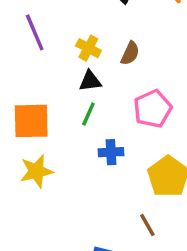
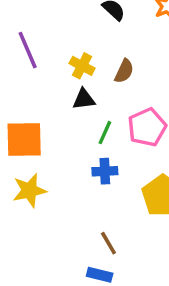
green line: (88, 114) -> (105, 133), moved
brown line: (147, 225) -> (108, 243), moved

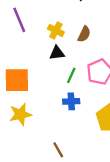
brown line: (108, 243) -> (58, 150), moved

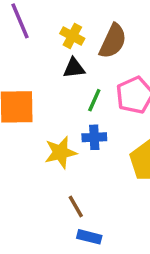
brown semicircle: (84, 34) -> (113, 41), size x1.5
yellow star: (20, 114) -> (61, 152), moved

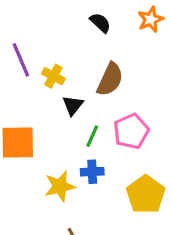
yellow cross: (72, 36) -> (53, 76), moved
black triangle: (74, 68) -> (73, 105), turned -45

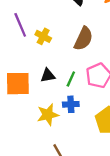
black triangle: (73, 105) -> (48, 76), moved, turned 42

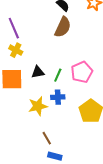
yellow cross: (43, 36) -> (16, 50), moved
brown semicircle: (83, 39) -> (63, 27), moved

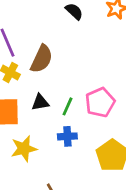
brown semicircle: (63, 27) -> (42, 59), moved
yellow star: (38, 106) -> (24, 149), moved

